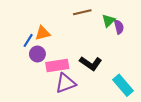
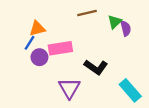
orange triangle: (43, 33) -> (37, 28), moved
pink rectangle: (57, 65) -> (60, 48), moved
purple triangle: (66, 83) -> (69, 88), turned -40

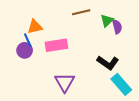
blue line: (30, 43) -> (28, 40), turned -56
purple circle: (39, 57) -> (25, 50), moved
black L-shape: (96, 67) -> (108, 63), moved

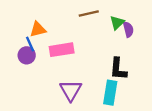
black L-shape: (108, 63) -> (118, 69), turned 60
cyan rectangle: (121, 84) -> (110, 93), moved, turned 50

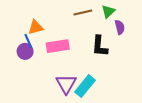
green triangle: (117, 23) -> (108, 11), moved
black L-shape: (118, 69) -> (100, 46), moved
cyan rectangle: (110, 93) -> (85, 86), moved, turned 30

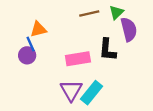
purple semicircle: (120, 27) -> (129, 29), size x1.5
pink rectangle: (58, 46) -> (78, 59), moved

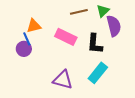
pink rectangle: (78, 59) -> (66, 37), moved, turned 35
purple triangle: (71, 90) -> (63, 80), turned -45
cyan rectangle: (92, 93) -> (98, 73), moved

